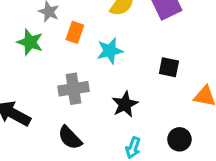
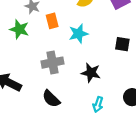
orange rectangle: (75, 32) -> (52, 21), turned -32
black star: (125, 104) -> (91, 73), turned -30

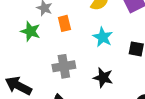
cyan star: (78, 34) -> (103, 37), moved, turned -30

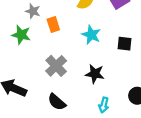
gray cross: (64, 66) -> (56, 66), turned -30

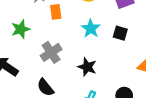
green star: (21, 35) -> (21, 29), moved, turned 30
black square: (125, 44) -> (120, 33), moved

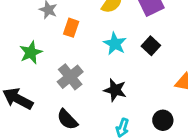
orange rectangle: (56, 12) -> (71, 28), turned 32
black square: (120, 33) -> (151, 46), turned 32

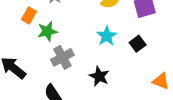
orange rectangle: (71, 28) -> (29, 15), moved
green star: (31, 52) -> (47, 31), moved

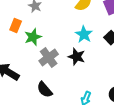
black star: (99, 76) -> (77, 57), moved

